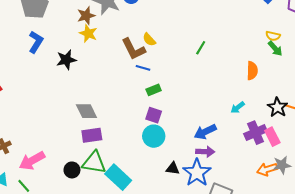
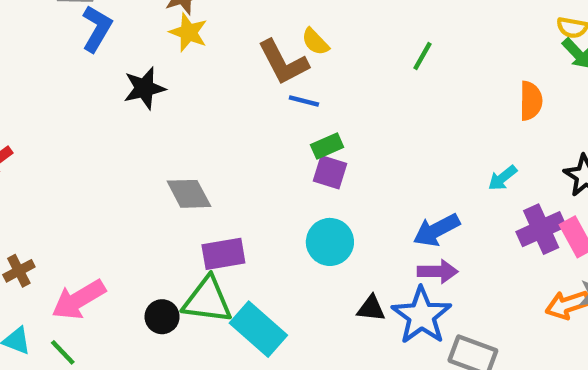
blue L-shape: (36, 42) -> (97, 29), moved
purple square: (154, 115) -> (330, 172), moved
purple rectangle: (92, 135) -> (223, 254), moved

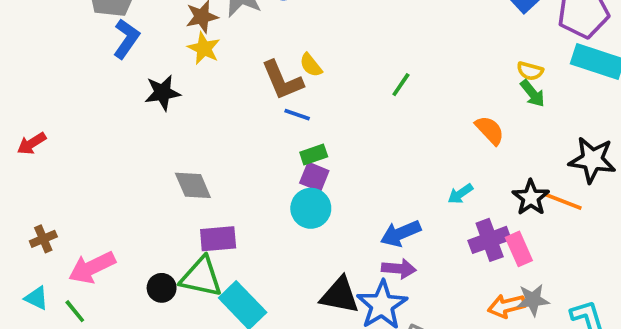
orange semicircle: (531, 101) -> (490, 130), turned -48
cyan circle: (330, 242) -> (311, 208), moved
black triangle: (371, 308) -> (340, 295), size x1.6

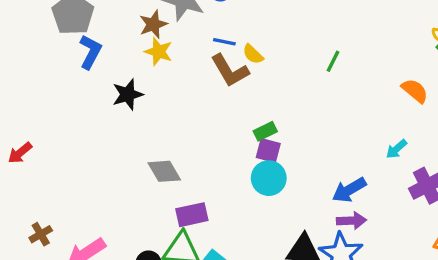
blue line: (297, 115) -> (224, 42), moved

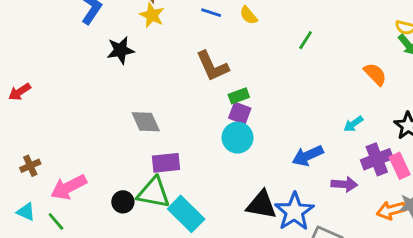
yellow semicircle: (253, 54) -> (249, 15), moved
brown L-shape: (230, 71) -> (212, 66), moved
purple arrow: (352, 221) -> (344, 184), moved

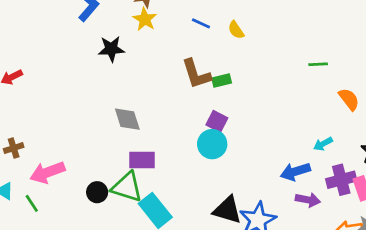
green line: (306, 40) -> (318, 64), moved, turned 48
green rectangle: (239, 96) -> (222, 80), moved
blue arrow: (308, 156) -> (295, 172), moved

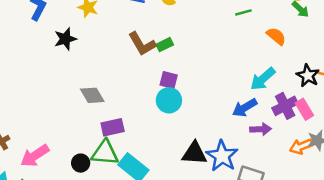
cyan arrow: (323, 144) -> (263, 79), size x1.6

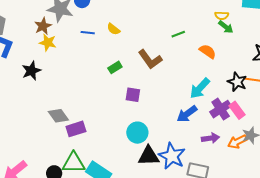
brown L-shape: (142, 44) -> (150, 59), moved
purple square: (169, 80) -> (133, 95), moved
cyan circle: (169, 100) -> (137, 133), moved
purple rectangle: (113, 127) -> (76, 129), moved
purple arrow: (261, 129) -> (210, 138), moved

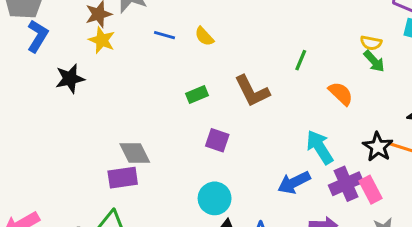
green line: (178, 34) -> (301, 60), turned -56
cyan arrow: (200, 88) -> (320, 147), turned 95
gray diamond: (58, 116) -> (135, 153), moved

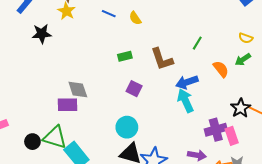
green arrow: (374, 61) -> (243, 60), moved, turned 91
cyan arrow: (320, 147) -> (185, 101), moved
blue arrow: (294, 183) -> (187, 82), moved

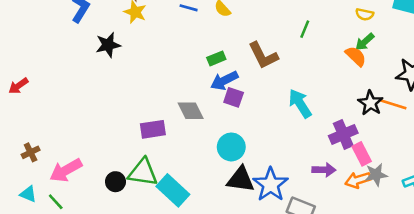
orange semicircle: (221, 69) -> (356, 56), moved
blue arrow: (187, 82) -> (224, 81), moved
gray diamond: (78, 89) -> (191, 111), moved
pink rectangle: (232, 136) -> (362, 154), moved

